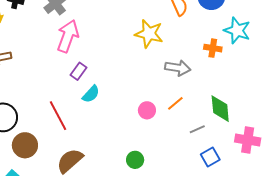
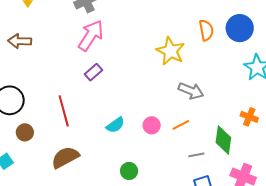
orange cross: (213, 48) -> (249, 117), moved
cyan semicircle: (91, 94) -> (115, 125), moved
brown circle: (25, 145) -> (25, 132), size x0.7

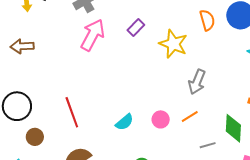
purple rectangle: (93, 72) -> (136, 28), moved
gray arrow: (191, 91) -> (197, 82), turned 95

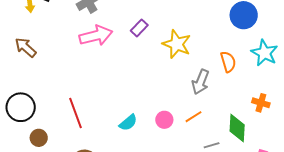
orange semicircle: (207, 20) -> (228, 62), moved
pink arrow: (93, 35) -> (96, 36), turned 48
brown arrow: (22, 46) -> (26, 47), turned 45

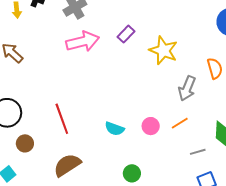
cyan semicircle: (128, 123) -> (115, 129), turned 60

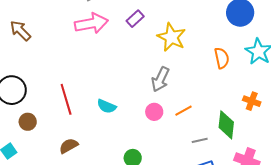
gray arrow: (187, 88) -> (160, 79), moved
cyan semicircle: (115, 129) -> (107, 106), moved
brown semicircle: (67, 165) -> (69, 146), size x0.7

